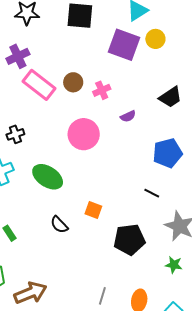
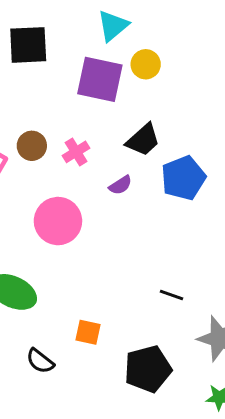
black trapezoid: (170, 97) -> (143, 140), moved
blue pentagon: (168, 153) -> (183, 178), moved

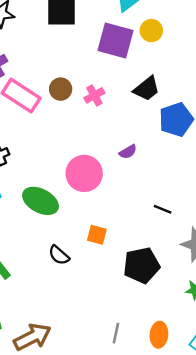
purple semicircle: (120, 185) -> (128, 152), moved
pink circle: (58, 221) -> (84, 173), moved

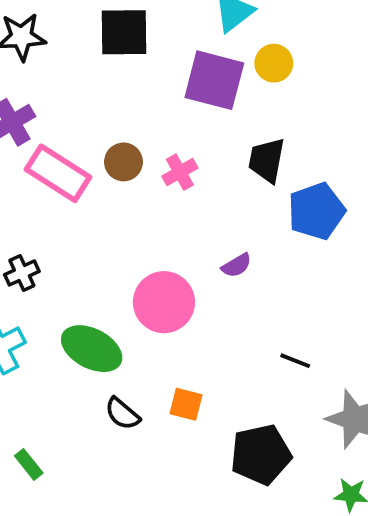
black trapezoid: (147, 89) -> (267, 160), turned 140
black semicircle: (59, 255) -> (122, 414), moved

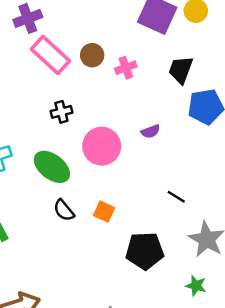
black cross: (22, 273) -> (61, 112), moved

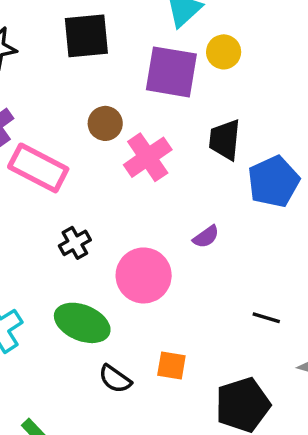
brown circle: (92, 55) -> (105, 123), moved
pink cross: (126, 68) -> (148, 157), size x1.5

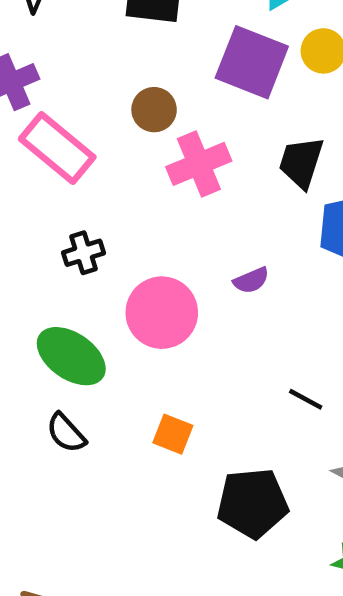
black semicircle: (115, 379) -> (66, 433), moved

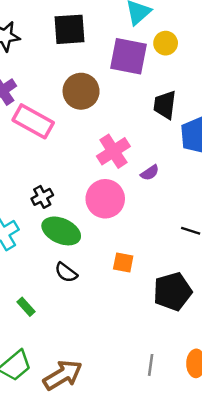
brown circle: (154, 110) -> (81, 91), size x1.5
pink cross: (199, 164) -> (113, 151), moved
black cross: (83, 253) -> (42, 197), moved

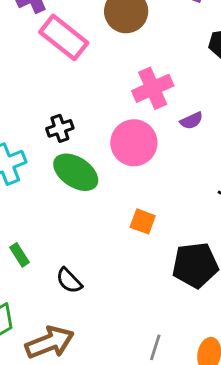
black semicircle: (66, 272) -> (69, 281), moved

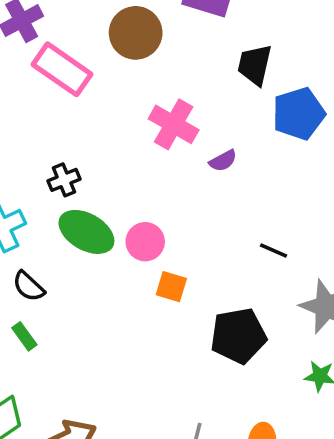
pink cross: (153, 88) -> (174, 124), turned -33
pink circle: (134, 143) -> (145, 242), moved, size x0.7
black semicircle: (69, 281) -> (29, 286), moved

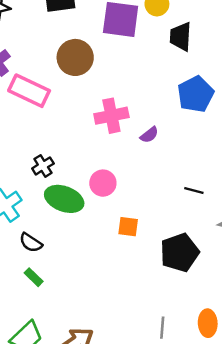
black trapezoid: (255, 65) -> (181, 37), moved
pink cross: (174, 124) -> (111, 116), turned -32
pink circle: (145, 242) -> (103, 183), moved

